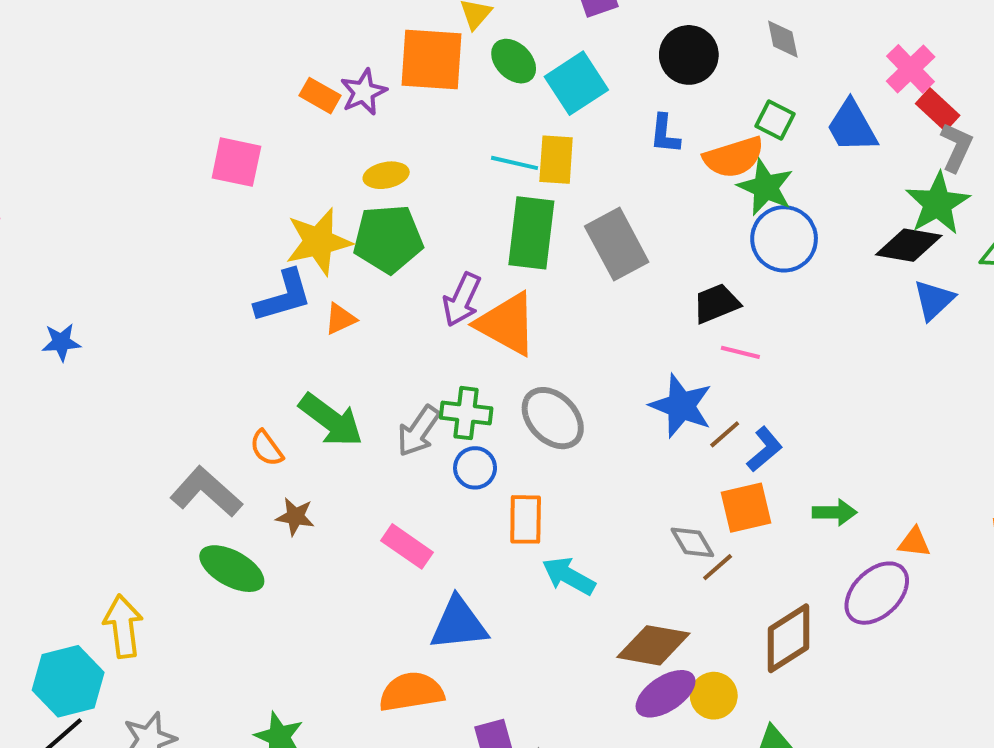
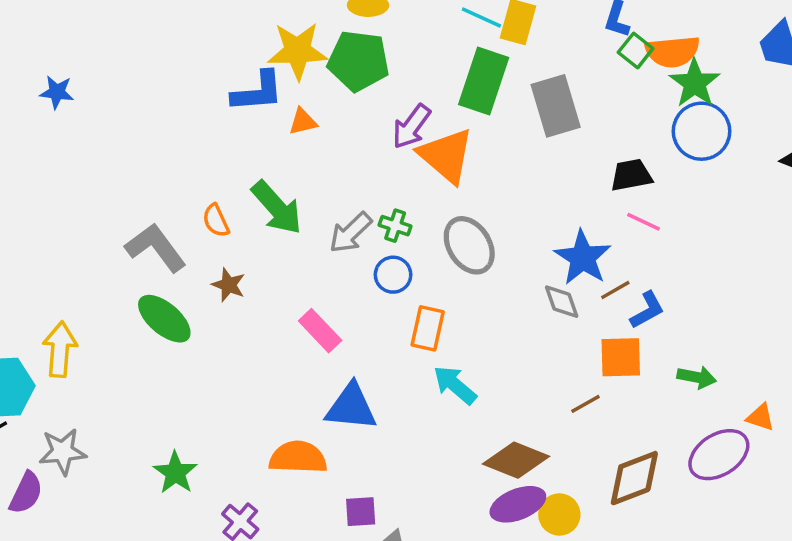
green square: (775, 120) -> (636, 50), moved
green cross: (466, 413) -> (395, 226), size x0.7
gray diamond: (692, 542) -> (562, 302), moved

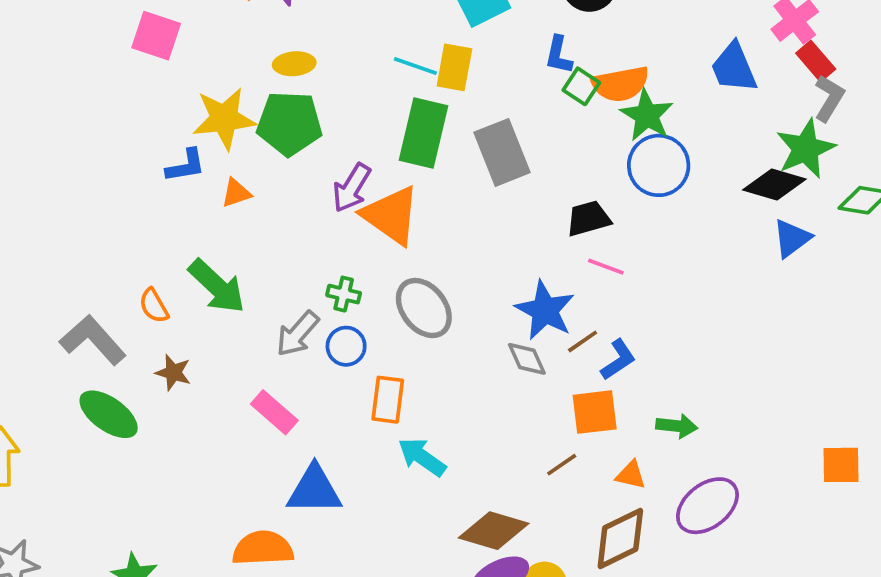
blue L-shape: (257, 92) -> (186, 166), size x0.7
gray arrow: (350, 233) -> (298, 334), moved
orange triangle: (760, 417) -> (631, 475), moved

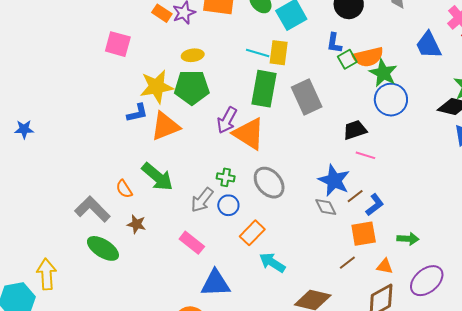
green square: (581, 86) -> (347, 59), turned 30
orange triangle: (236, 193) -> (165, 126), size x1.8
orange rectangle: (388, 400) -> (252, 233), turned 40

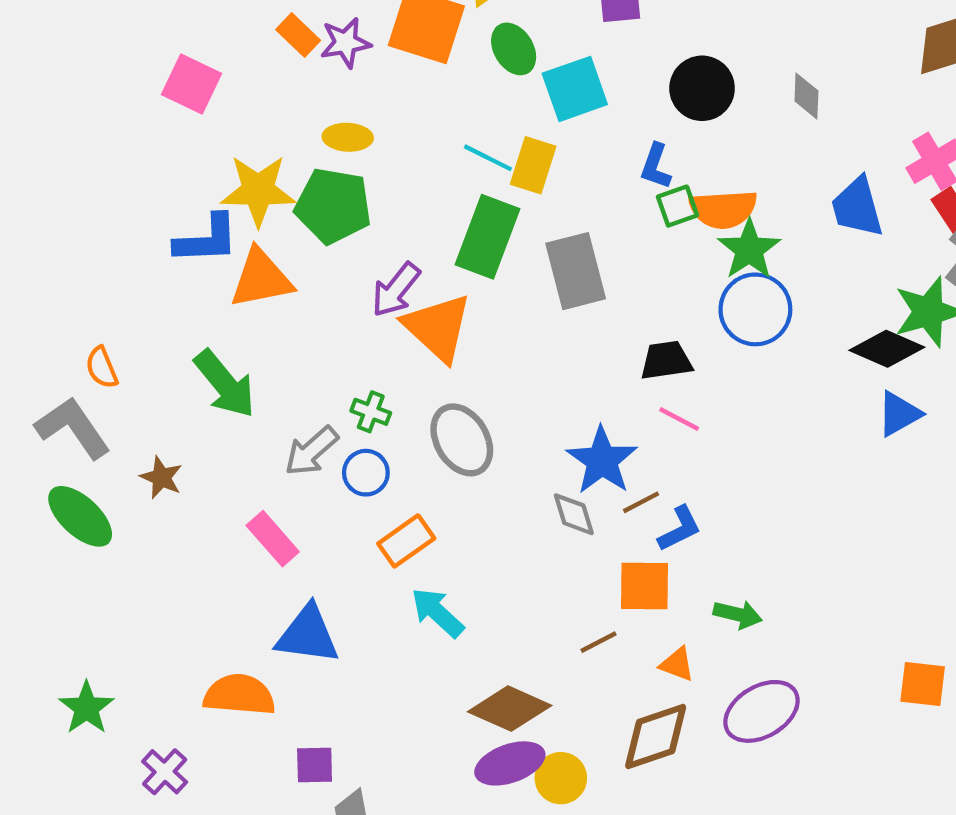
blue L-shape: (137, 113) -> (206, 239), size x1.4
orange semicircle: (124, 189) -> (102, 368), moved

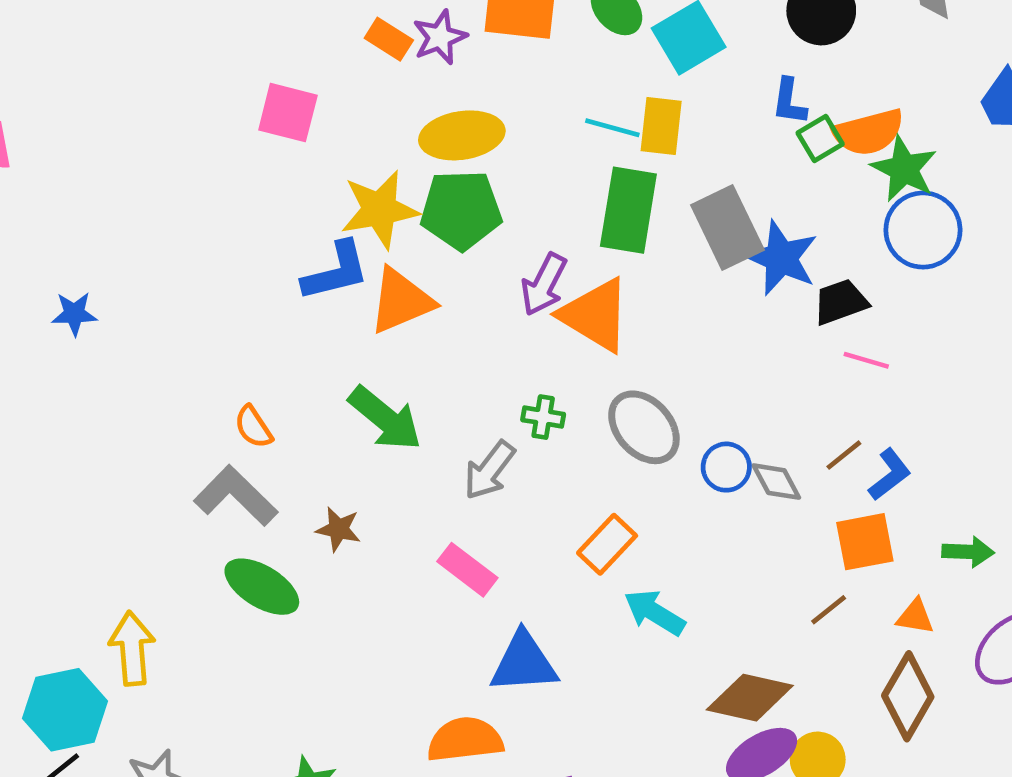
yellow ellipse: (348, 137) -> (462, 135), size x1.6
blue star: (602, 461) -> (781, 258), moved
blue circle: (366, 473) -> (726, 467), moved
brown diamond: (656, 736) -> (908, 696), turned -30

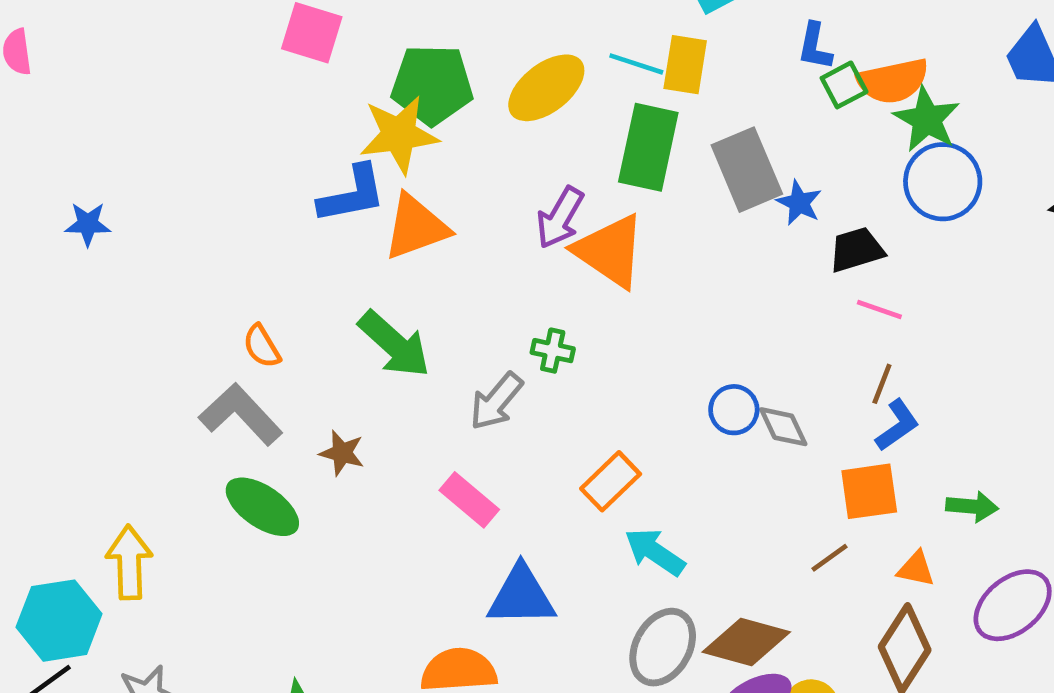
yellow ellipse: (462, 135) -> (546, 88), moved, turned -32
green pentagon: (461, 210) -> (432, 85), moved
blue star: (781, 258) -> (799, 203), size x0.6
gray ellipse: (644, 427) -> (663, 647), moved, turned 68
brown line: (844, 455) -> (882, 384), moved, turned -33

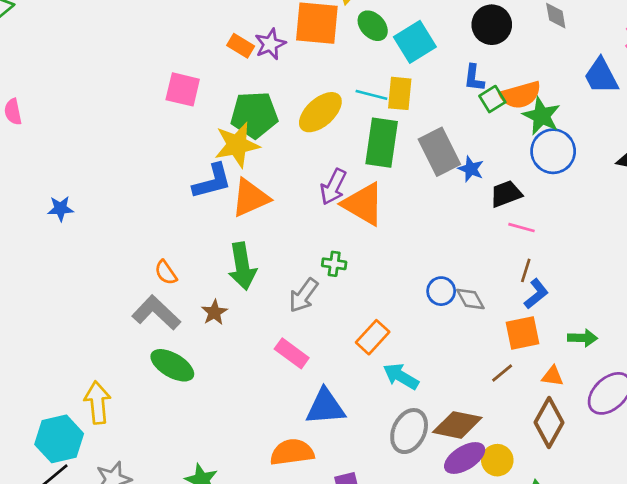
green arrow: (394, 344) -> (242, 266), turned 42
brown star: (342, 453) -> (214, 312), moved, turned 30

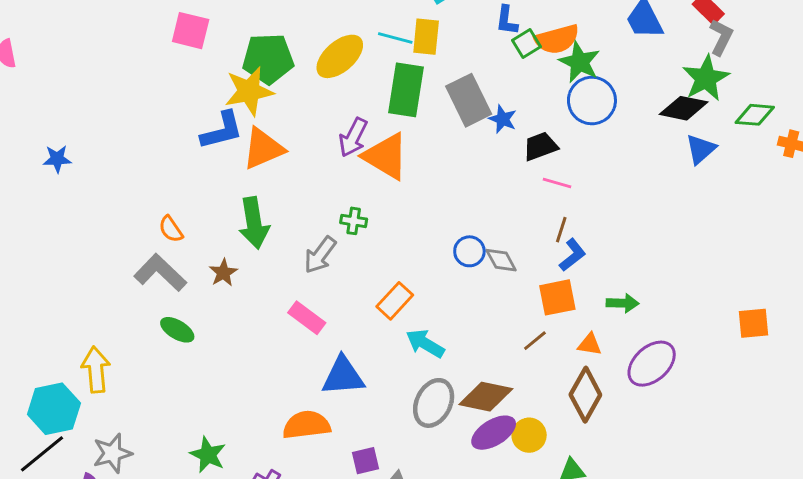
green ellipse: (172, 365) -> (177, 330), size x0.7

